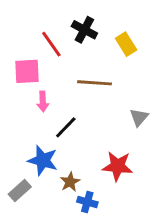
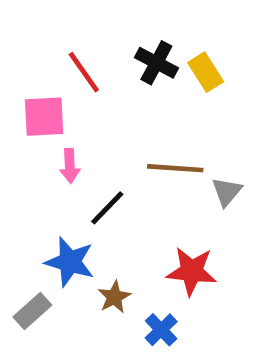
black cross: (84, 30) -> (156, 63), moved
brown line: (94, 83) -> (175, 168), moved
blue cross: (87, 202) -> (161, 330), moved, turned 30

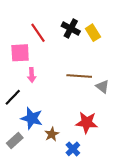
gray triangle: (227, 192) -> (102, 87), turned -32
black line: (107, 208) -> (13, 97), moved

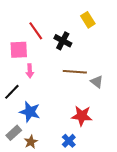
black cross: (71, 29) -> (63, 41), moved
yellow rectangle: (93, 33) -> (88, 20), moved
brown star: (52, 134) -> (31, 142), moved

